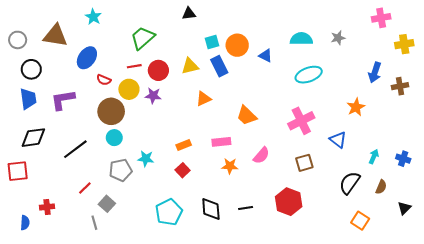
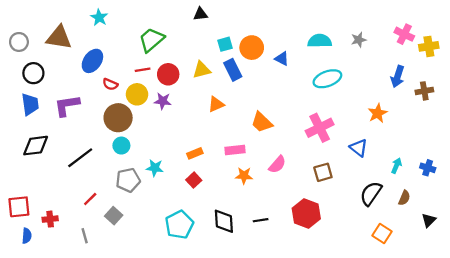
pink cross: (381, 18) -> (404, 34), moved, turned 36
red square: (18, 171) -> (19, 207), moved
gray line: (94, 223) -> (85, 236), moved

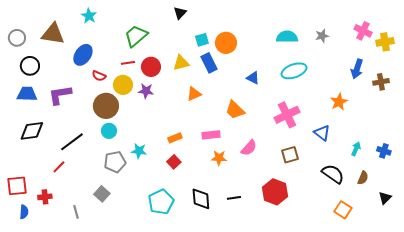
black triangle: (200, 14) -> (180, 13), turned -40
blue triangle: (282, 59) -> (253, 78), moved
blue trapezoid: (30, 104) -> (27, 94), turned -80
black semicircle: (371, 193) -> (333, 174), turned 90
red line: (90, 199) -> (59, 167), moved

